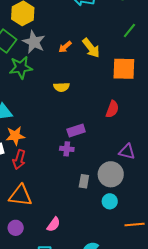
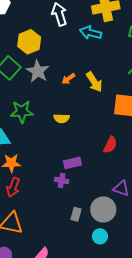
green star: (21, 68) -> (22, 112), moved

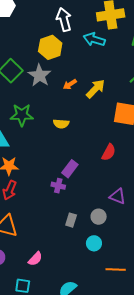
yellow hexagon: (29, 42) -> (50, 47), moved
yellow arrow: (94, 82) -> (96, 89), turned -105
purple rectangle: (72, 163) -> (70, 169), turned -42
gray circle: (103, 209) -> (99, 217), size x0.6

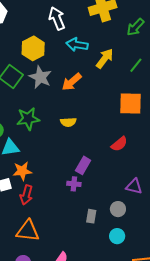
cyan arrow: (94, 39) -> (77, 45), moved
yellow hexagon: (50, 47) -> (33, 48), moved
orange arrow: (70, 84) -> (72, 82), size x1.5
yellow arrow: (96, 89) -> (105, 58), moved
red semicircle: (109, 152) -> (119, 144), turned 30

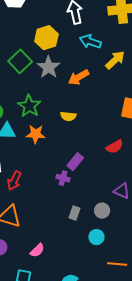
green star: (28, 119) -> (29, 106), turned 30
orange star: (22, 171) -> (36, 134), moved

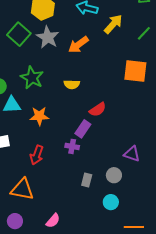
orange star: (36, 134) -> (39, 116), moved
red semicircle: (115, 147) -> (98, 109), moved
red arrow: (14, 181) -> (37, 155), moved

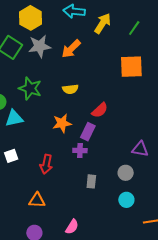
gray star: (48, 37) -> (40, 46), turned -30
orange star: (39, 116) -> (62, 123), moved
gray rectangle: (87, 180) -> (91, 181), moved
orange triangle: (22, 189) -> (37, 200), size x0.7

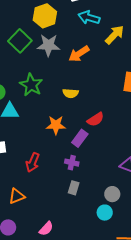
purple cross: (80, 150) -> (72, 163), moved
gray circle: (126, 173) -> (112, 194), moved
orange triangle: (37, 200) -> (17, 196), turned -36

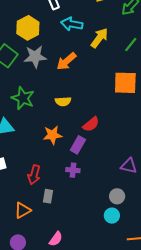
gray rectangle: (74, 188) -> (48, 196), moved

